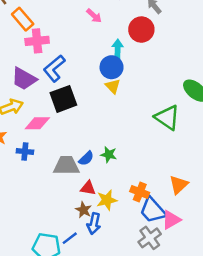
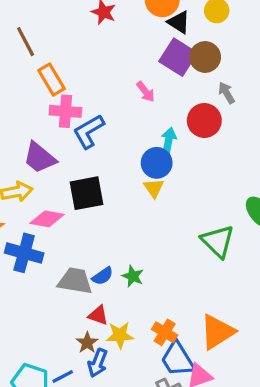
blue L-shape: (54, 68) -> (89, 131), moved
blue cross: (25, 151) -> (24, 253), size x1.6
orange triangle: (179, 185) -> (217, 332), size x1.4

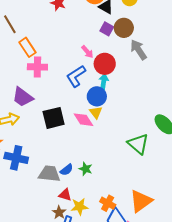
purple square: (178, 57) -> (107, 29), size x0.6
gray arrow: (227, 93) -> (139, 50), size x1.5
red circle: (204, 121) -> (105, 64), moved
blue L-shape: (89, 131) -> (76, 76), moved
pink diamond: (47, 219) -> (83, 120), moved, turned 50

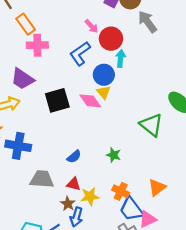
cyan arrow: (104, 82) -> (121, 59), moved
green star: (86, 169) -> (114, 155), moved
gray trapezoid: (49, 174) -> (42, 179), moved
orange triangle: (141, 201) -> (157, 188), size x0.7

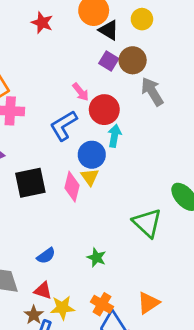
pink diamond: (90, 101) -> (72, 187), turned 45

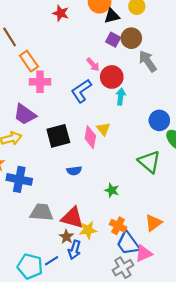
black triangle: (109, 30) -> (112, 16), turned -42
blue circle: (92, 155) -> (159, 120), moved
blue semicircle: (46, 256) -> (74, 171), moved, turned 32
red triangle: (43, 290) -> (72, 218), size x1.6

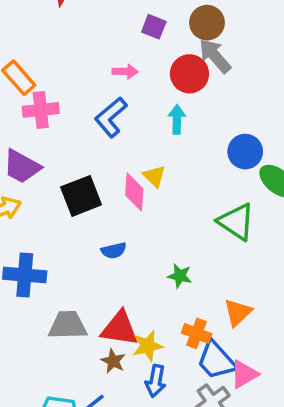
brown circle: (131, 38) -> (207, 23), moved
pink arrow: (93, 65) -> (125, 72), turned -40
red circle: (112, 77) -> (189, 74), moved
orange triangle: (153, 223) -> (238, 312), moved
blue arrow: (74, 250) -> (156, 381), moved

